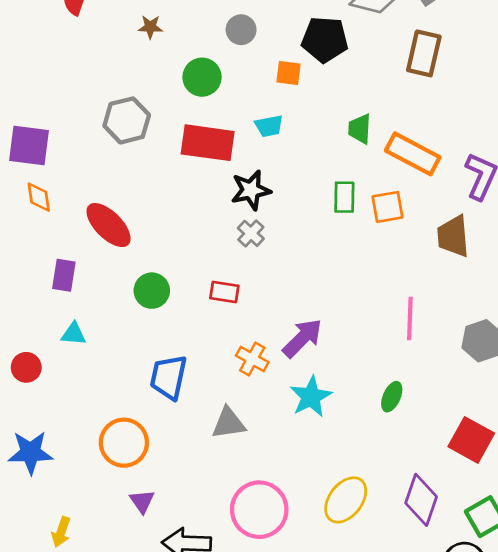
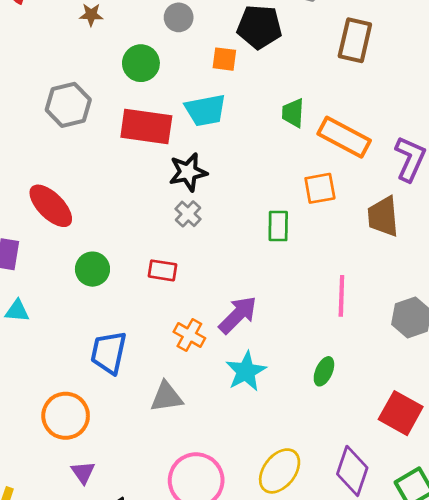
cyan trapezoid: (269, 126) -> (206, 110), size x1.5
green rectangle: (344, 197) -> (278, 226), moved

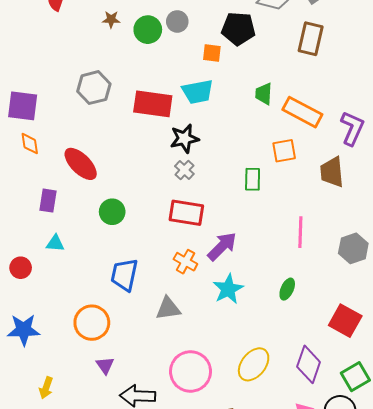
green circle: (141, 63) -> (148, 30), moved
red rectangle: (162, 270) -> (186, 213), moved, size x1.6

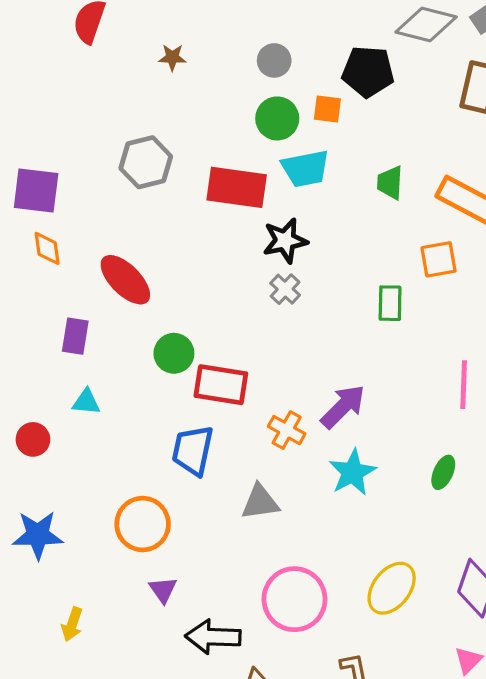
green circle: (148, 30) -> (277, 118), moved
green trapezoid: (264, 94) -> (390, 183), moved
red rectangle: (186, 213) -> (221, 385), moved

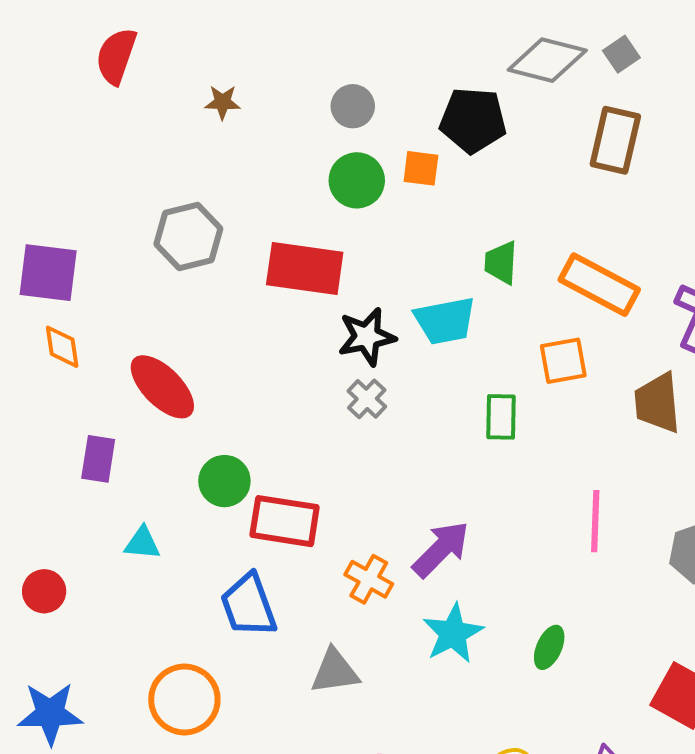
cyan trapezoid: (305, 169) -> (445, 321), moved
cyan triangle: (86, 402) -> (142, 543), moved
blue trapezoid: (193, 450) -> (249, 605), turned -32
green ellipse: (443, 472) -> (549, 647), moved

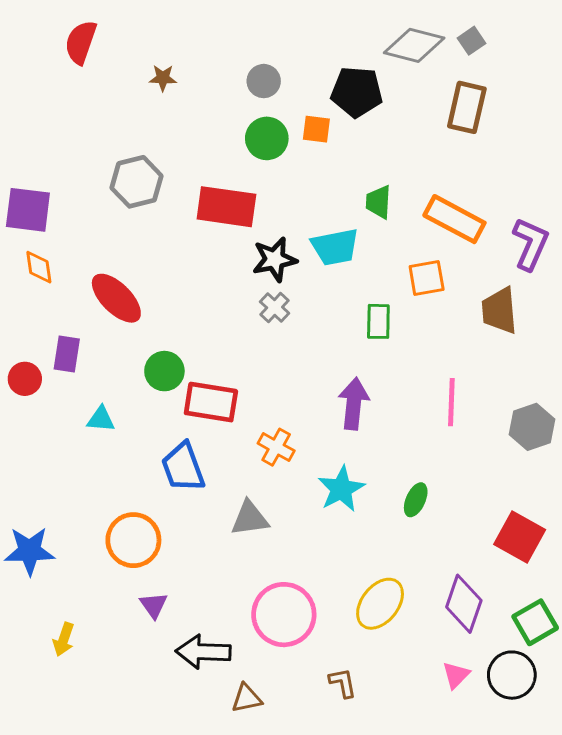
purple arrow: (441, 549) -> (354, 404), moved, turned -39
red circle: (44, 591) -> (25, 379), moved

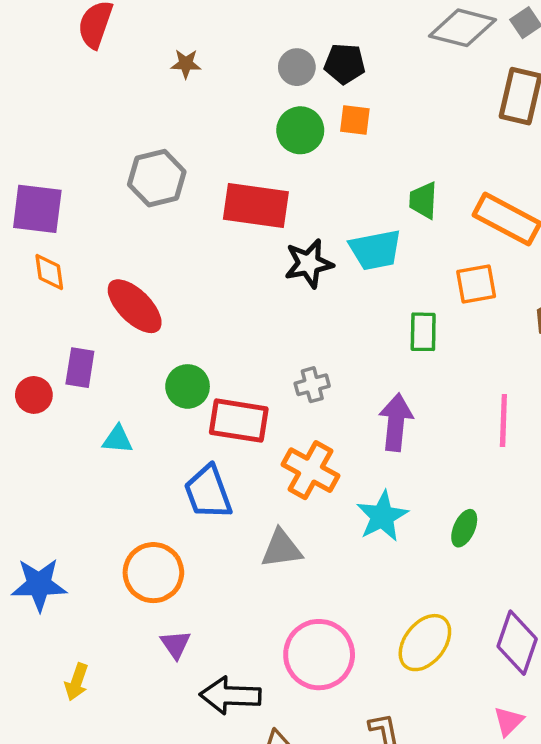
black pentagon: (357, 92) -> (345, 64), moved, size x0.7
gray cross: (275, 307) -> (312, 385), moved, turned 32
orange cross: (276, 447) -> (311, 470), size x1.4

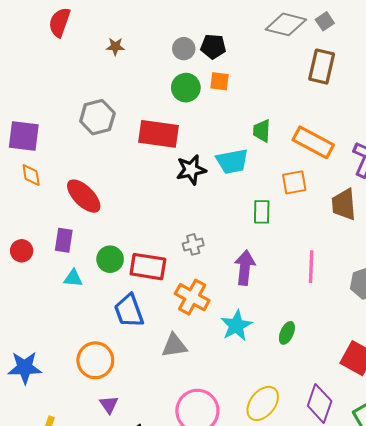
purple rectangle: (80, 368) -> (64, 240), moved
green circle: (188, 386) -> (110, 259), moved

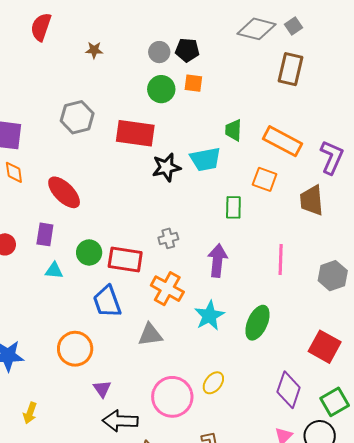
orange square: (294, 182) -> (265, 179), turned 30
green ellipse: (287, 333) -> (257, 323), size x1.6
yellow ellipse: (263, 403) -> (213, 383), moved, size x0.7
purple triangle: (109, 404) -> (102, 389), moved

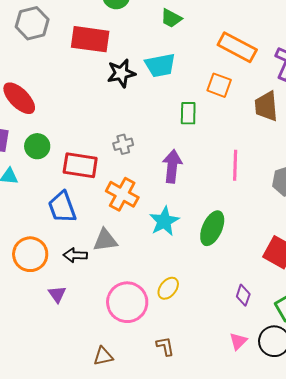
green trapezoid: (233, 130) -> (171, 18), moved, turned -65
green circle: (89, 252) -> (37, 146), moved
purple diamond: (289, 390) -> (243, 295), size x0.6
black arrow: (120, 421) -> (75, 255), moved, size x0.7

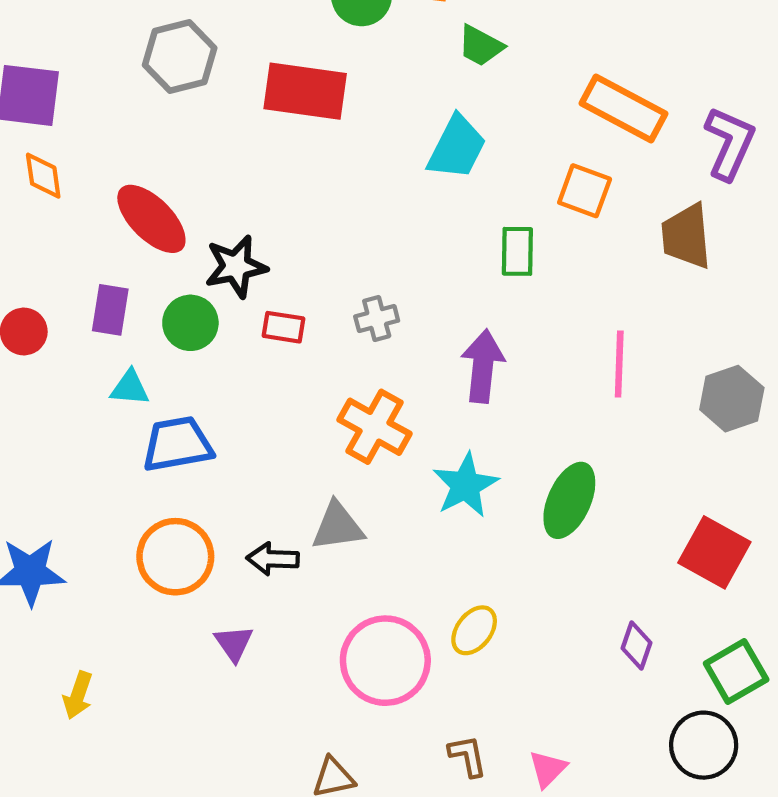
cyan trapezoid: (160, 65) -> (457, 147), turned -52
black star: (121, 73) -> (236, 267), moved
red rectangle: (80, 165) -> (284, 327), moved, size x0.6
blue trapezoid: (62, 207) -> (177, 444), moved, turned 100
pink triangle: (238, 341) -> (548, 769), moved

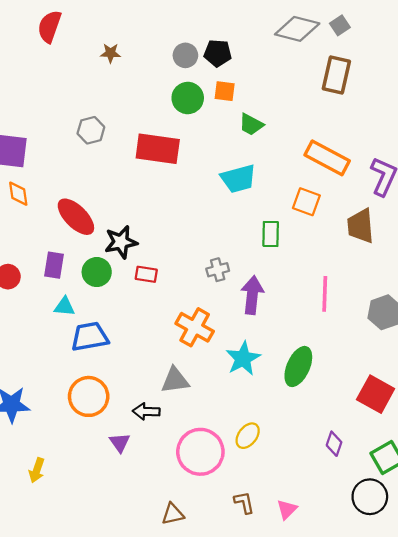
gray hexagon: (180, 57) -> (91, 130), size x0.7
cyan trapezoid: (457, 147) -> (238, 179), turned 48
gray cross: (377, 319) -> (218, 270), moved
black arrow: (273, 559) -> (146, 411), moved

